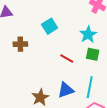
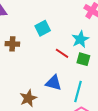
red line: (67, 59) -> (62, 53), moved
blue triangle: (66, 90) -> (54, 83), moved, turned 30

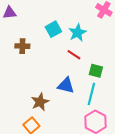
cyan star: (80, 39) -> (77, 33), moved
green square: (83, 59) -> (96, 71), moved

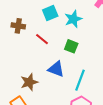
red line: (74, 55) -> (42, 39), moved
green square: (96, 71) -> (71, 46), moved

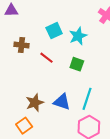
blue triangle: (56, 69) -> (62, 102), moved

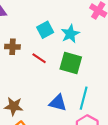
green square: (77, 64) -> (71, 63), size x1.5
brown star: (35, 103) -> (14, 106), moved, turned 30

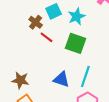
brown cross: (12, 47) -> (36, 22), moved, turned 32

